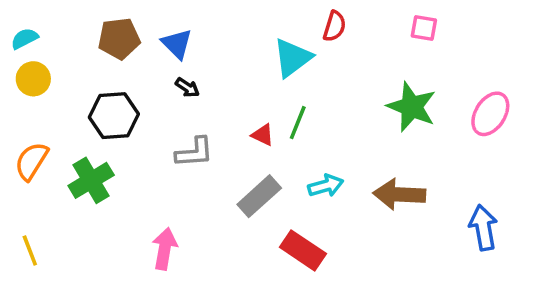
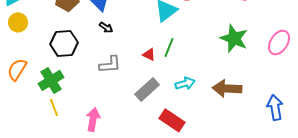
yellow line: (30, 250) -> (54, 107), moved

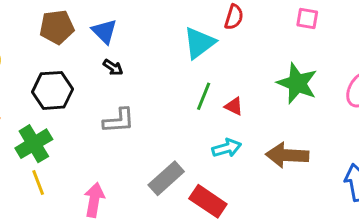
red triangle: (149, 54) -> (234, 106), moved
gray rectangle: (147, 89) -> (166, 178), moved

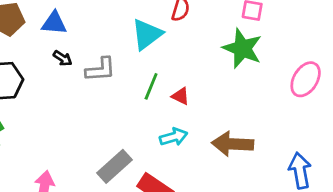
blue triangle: (104, 31) -> (54, 23), turned -40
green star: (297, 83) -> (242, 48), moved
gray L-shape: (119, 121) -> (100, 69), moved

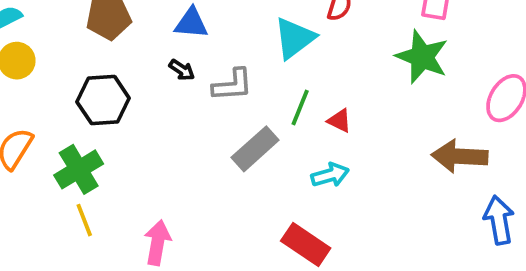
blue triangle: (54, 23) -> (191, 23), moved
brown arrow: (233, 144) -> (460, 156), moved
gray rectangle: (115, 166) -> (255, 149), moved

